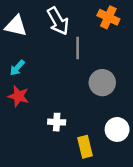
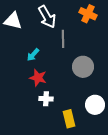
cyan arrow: (17, 68) -> (33, 55), moved
red star: (18, 96) -> (38, 78), moved

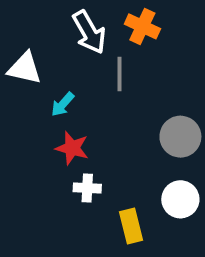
orange cross: (88, 14) -> (142, 26), moved
white triangle: (13, 21) -> (25, 68), moved
gray circle: (83, 67) -> (180, 137), moved

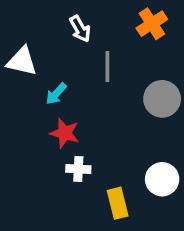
orange cross: (142, 26) -> (152, 24), moved, turned 32
white arrow: (89, 32) -> (80, 29), size x0.7
gray circle: (180, 137) -> (162, 99), moved

